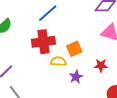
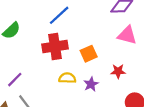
yellow semicircle: (58, 61) -> (67, 78), moved

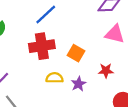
orange square: (89, 54) -> (76, 53), turned -35

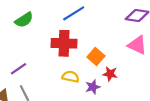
red star: (106, 71) -> (110, 74), moved

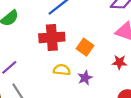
red star: (110, 74) -> (119, 62), moved

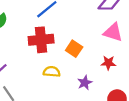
purple star: (85, 78) -> (85, 83), moved

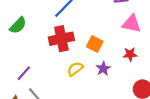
yellow semicircle: (52, 72) -> (75, 69), turned -35
purple star: (85, 83) -> (103, 69), moved

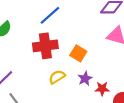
red star: (130, 54) -> (102, 89), moved

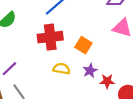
yellow semicircle: (57, 77) -> (62, 69), turned 42

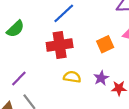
orange square: (83, 45) -> (105, 44), moved, turned 35

